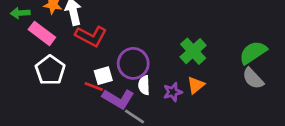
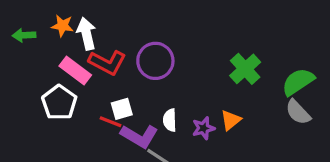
pink rectangle: (42, 33) -> (75, 70), moved
green cross: (193, 51) -> (245, 69), moved
purple circle: (133, 63) -> (155, 61), moved

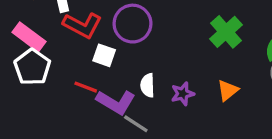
pink rectangle: (75, 70) -> (29, 37), moved
white square: (122, 109) -> (104, 55), moved, turned 35
orange triangle: (231, 120) -> (228, 90), moved

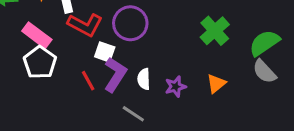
red line: (86, 87) -> (88, 81), turned 40
purple L-shape: (116, 102) -> (115, 75), moved, turned -88

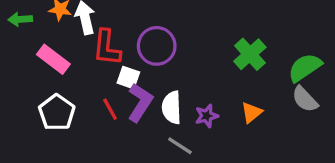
red L-shape: (85, 25) -> (107, 48), turned 68
white pentagon: (40, 62) -> (57, 112), moved
white semicircle: (144, 79) -> (172, 108), size x1.4
gray line: (133, 114) -> (180, 146), moved

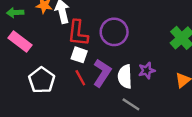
pink rectangle: (53, 59) -> (20, 42), moved
white square: (128, 78) -> (79, 55), moved
purple star: (207, 116) -> (147, 70), moved

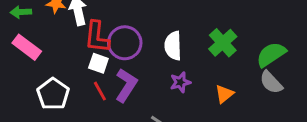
purple circle: (114, 32) -> (125, 43), moved
white semicircle: (125, 77) -> (173, 46), moved

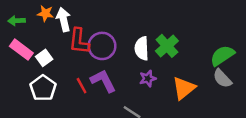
green cross: (223, 43) -> (167, 46), moved
white square: (98, 63) -> (44, 58), moved, turned 35
purple L-shape: (126, 85) -> (103, 81), turned -60
orange triangle: (224, 94) -> (184, 88), size x1.5

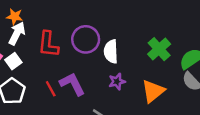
white arrow: (63, 19) -> (17, 33), moved, turned 40
purple circle: (102, 46) -> (86, 39), moved
green cross: (167, 46) -> (159, 49), moved

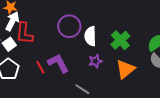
red L-shape: (48, 44) -> (24, 33), moved
green cross: (159, 49) -> (120, 40), moved

